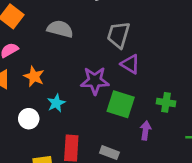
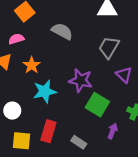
purple triangle: (130, 64) -> (124, 75), moved
cyan star: (56, 103) -> (45, 91), size x1.5
white circle: (29, 119) -> (12, 111), moved

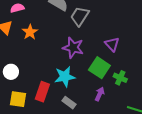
gray trapezoid: (109, 47) -> (80, 16), moved
cyan star: (45, 91) -> (65, 77), moved
green square: (97, 105) -> (99, 68), moved

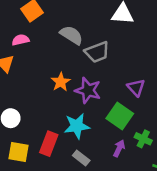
gray trapezoid: (80, 16) -> (97, 52), turned -145
orange star: (30, 32) -> (61, 82), moved
green cross: (120, 78) -> (143, 139), moved

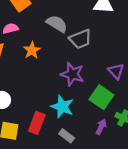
orange star: (61, 82) -> (32, 50), moved
cyan star: (77, 126) -> (62, 107), turned 30

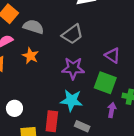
gray semicircle: (57, 24) -> (33, 27), moved

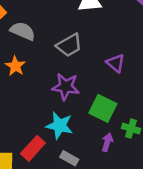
purple triangle: (113, 55) -> (116, 63), moved
red rectangle: (52, 121) -> (33, 148), turned 30

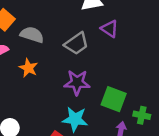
purple triangle: (116, 63) -> (110, 29), moved

